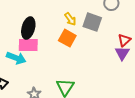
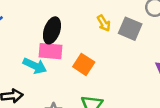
orange square: (67, 38) -> (84, 64), moved

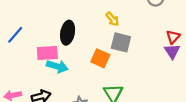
gray square: (130, 29) -> (121, 42), moved
pink rectangle: (51, 51) -> (47, 53), moved

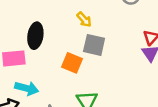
cyan arrow: (57, 66) -> (27, 88), moved

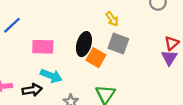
black ellipse: (35, 36) -> (84, 44), moved

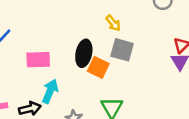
cyan arrow: (51, 76) -> (50, 91), turned -85

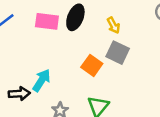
black ellipse: (84, 53) -> (75, 17), moved
pink rectangle: (38, 60) -> (47, 21), moved

